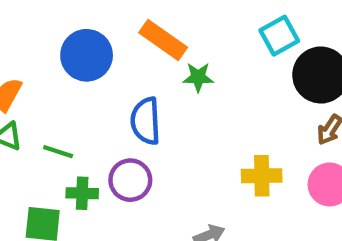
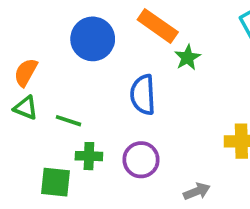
green star: (198, 77) -> (187, 57), turned -30
purple circle: (130, 180) -> (141, 160), moved

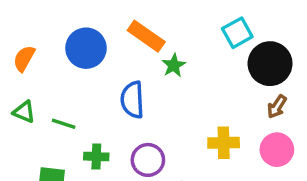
orange semicircle: (26, 72) -> (24, 58), moved
green cross: (89, 156) -> (96, 157), moved
purple circle: (141, 160) -> (148, 160), moved

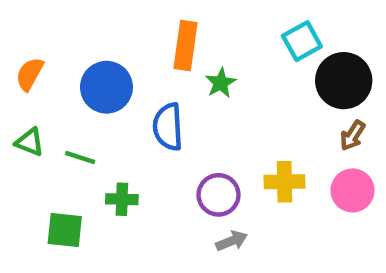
orange rectangle: (146, 36) -> (186, 45), turned 63
blue circle: (86, 48) -> (106, 87), moved
purple circle: (148, 160) -> (219, 195), moved

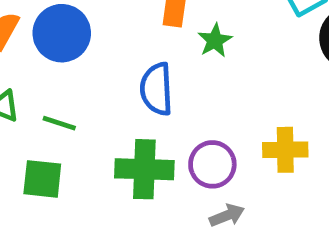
blue circle: (106, 87) -> (62, 33), moved
green cross: (122, 199) -> (144, 169), moved, size x1.6
green square: (65, 230) -> (42, 179), moved

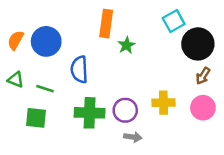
blue semicircle: (157, 89) -> (79, 69), moved
gray arrow: (227, 215) -> (133, 137), turned 30

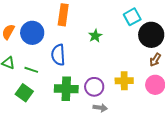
orange rectangle: (106, 24) -> (63, 15), moved
green square: (36, 118) -> (24, 93), turned 30

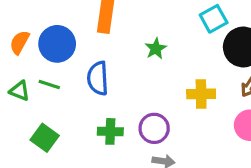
green line: (31, 70) -> (49, 85), moved
yellow cross: (124, 81) -> (201, 94), moved
green cross: (66, 89) -> (110, 131), size x0.7

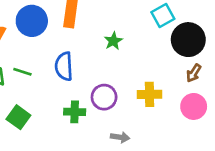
blue circle: (57, 44) -> (32, 21), moved
yellow cross: (201, 94) -> (149, 94), moved
purple circle: (154, 128) -> (104, 97), moved

